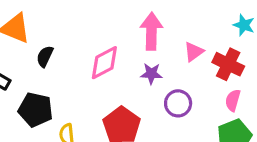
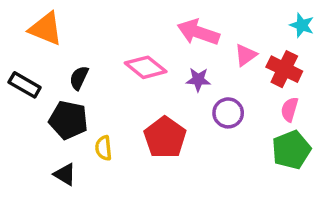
pink arrow: (151, 31) -> (198, 32), turned -72
black semicircle: (45, 56) -> (79, 78), moved
pink diamond: (104, 63) -> (146, 67), turned 66

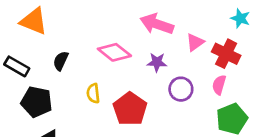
pink semicircle: (290, 109) -> (219, 85), moved
black pentagon: (68, 120) -> (37, 102), moved
yellow semicircle: (104, 148) -> (93, 93), moved

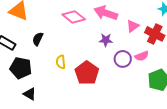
pink diamond: (114, 52) -> (74, 17), moved
pink semicircle: (219, 85) -> (142, 56), moved, turned -128

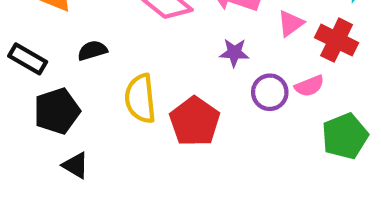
black semicircle: (38, 39) -> (92, 51), turned 48
yellow semicircle: (61, 62) -> (140, 99), size x1.6
black pentagon: (21, 68) -> (57, 111), turned -30

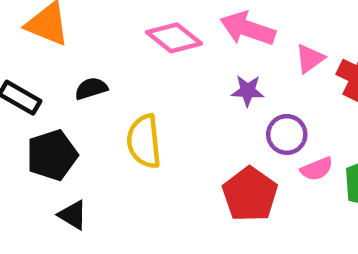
pink semicircle: (309, 86) -> (317, 169), moved
red pentagon: (195, 121) -> (250, 194), moved

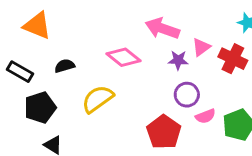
pink diamond: (174, 38) -> (124, 57), moved
purple star: (248, 91) -> (178, 60), moved
yellow semicircle: (144, 141) -> (98, 99), turned 60

